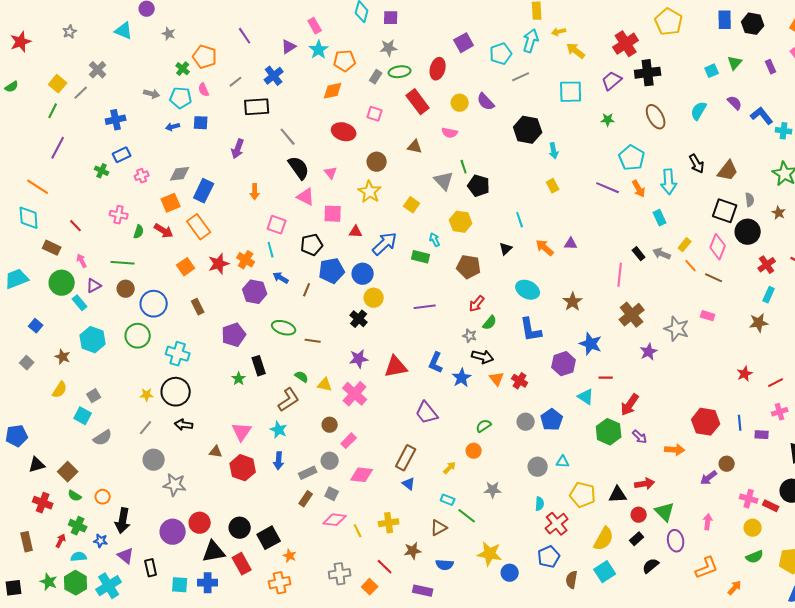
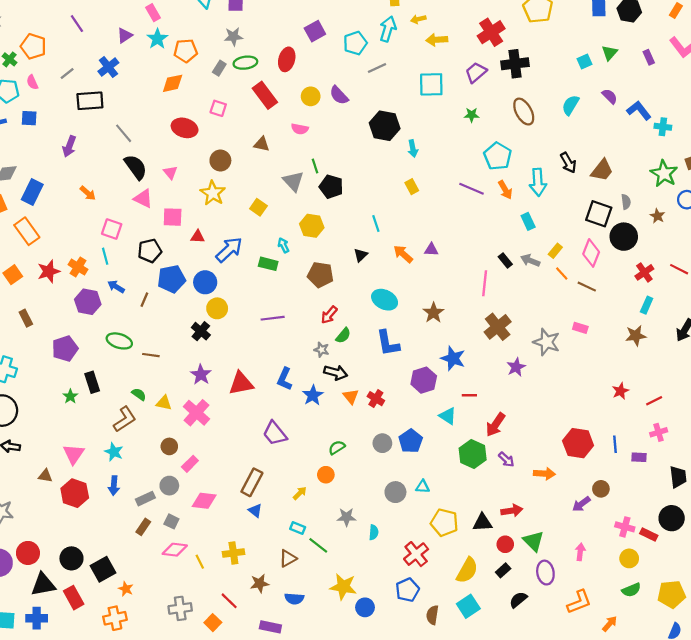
yellow arrow: (576, 51) -> (437, 40), turned -42
orange arrow: (255, 192) -> (88, 193), turned -49
purple star: (359, 359) -> (201, 375), turned -30
cyan semicircle: (540, 504) -> (374, 532), moved

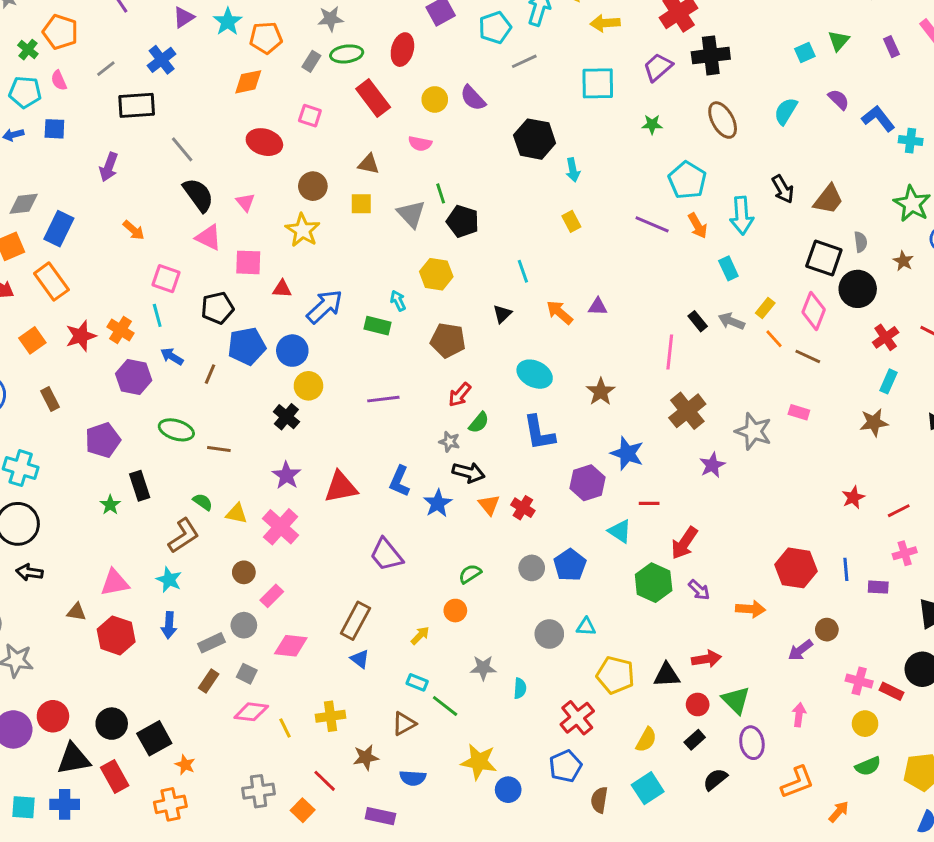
yellow square: (258, 207) -> (361, 204), moved, turned -35
pink triangle: (74, 454) -> (115, 583), turned 45
yellow semicircle: (467, 570) -> (646, 740), size x0.7

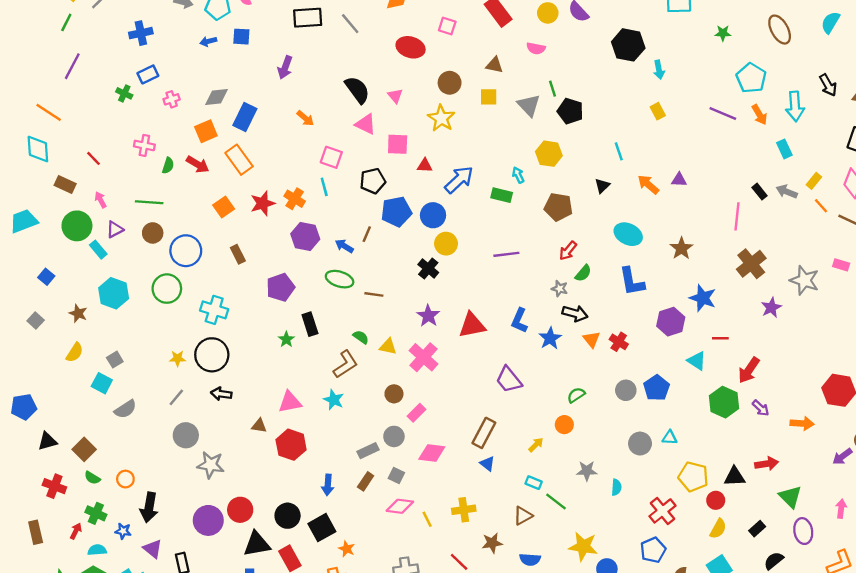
gray line: (182, 149) -> (350, 24), moved
blue arrow: (172, 356) -> (344, 246), moved
blue arrow: (169, 625) -> (328, 485), moved
red circle: (698, 704) -> (716, 500), moved

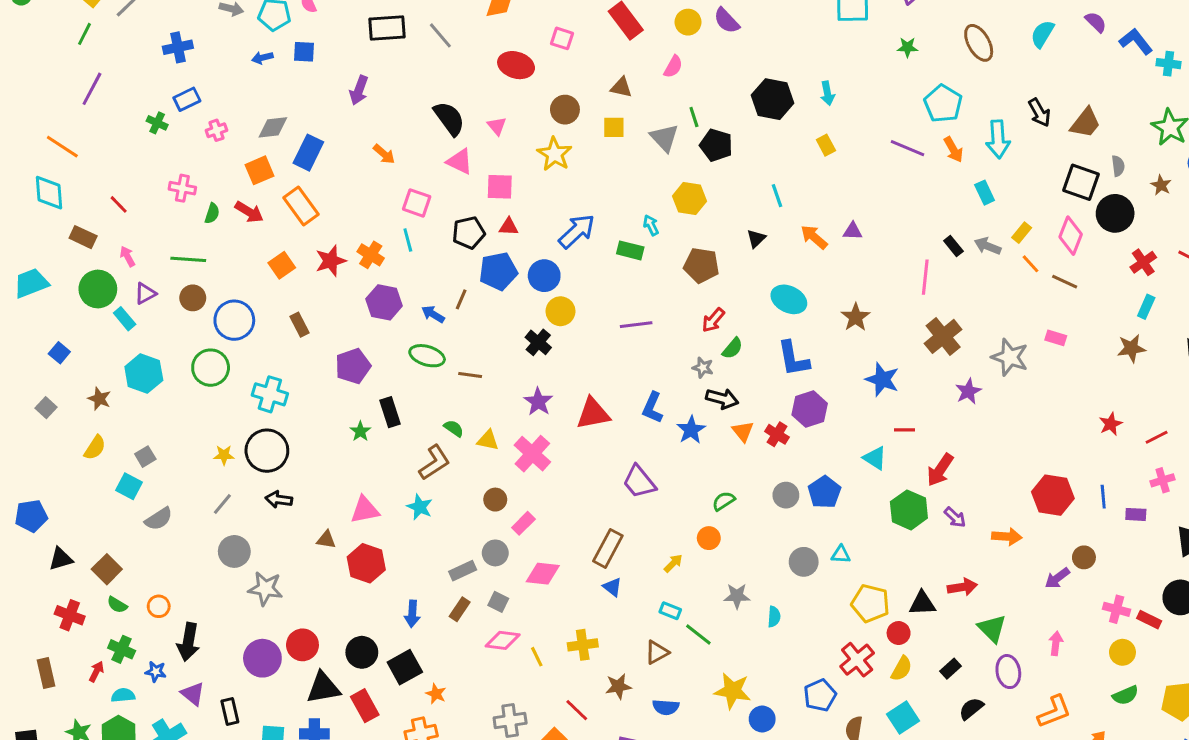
black hexagon: (628, 45) -> (773, 99), moved
pink semicircle: (536, 48) -> (673, 67), turned -72
red triangle: (425, 166) -> (509, 227), moved
purple hexagon: (671, 322) -> (810, 409), moved
red cross: (662, 511) -> (857, 660), moved

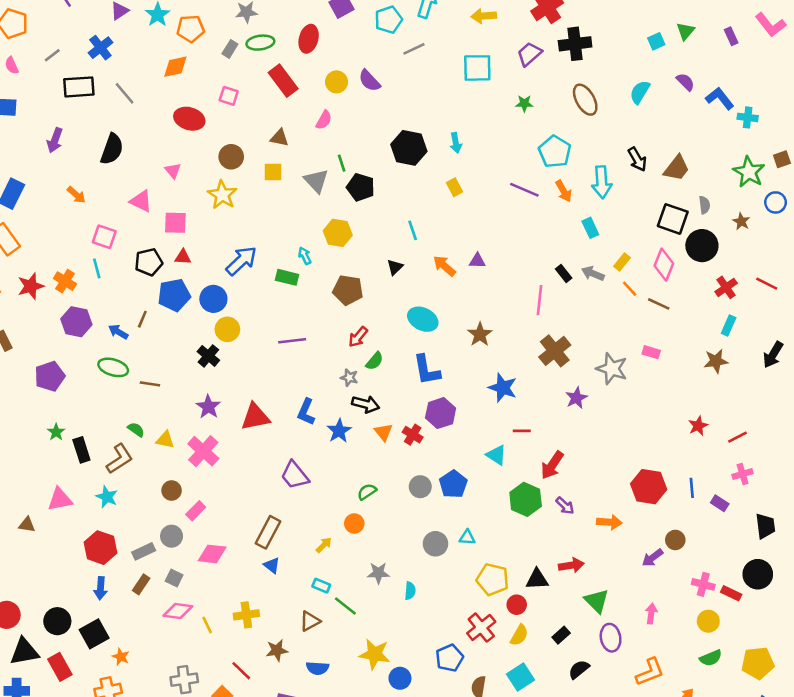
black semicircle: (449, 118) -> (112, 149), moved, turned 56
black rectangle: (390, 412) -> (81, 450), moved
purple rectangle: (1136, 514) -> (720, 503), turned 30
red hexagon: (366, 563) -> (100, 548), moved

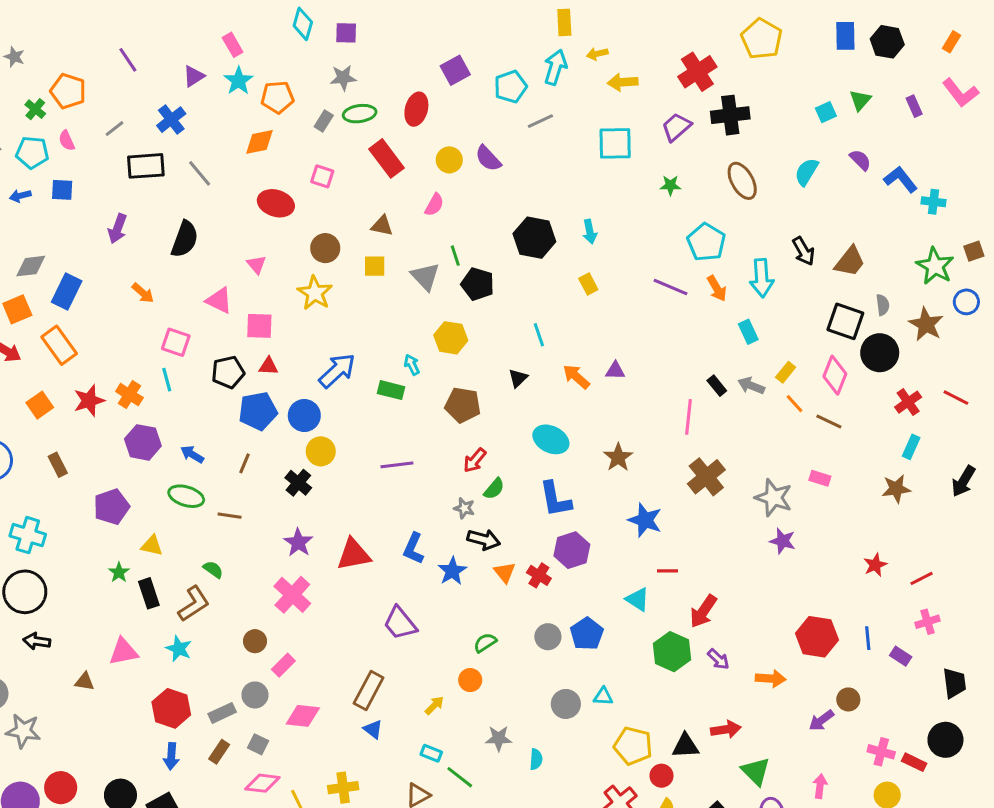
brown star: (741, 221) -> (926, 324), size x1.6
brown line: (142, 319) -> (245, 463), moved
purple star: (576, 398) -> (783, 541), moved, turned -30
yellow triangle: (165, 440) -> (152, 546), moved

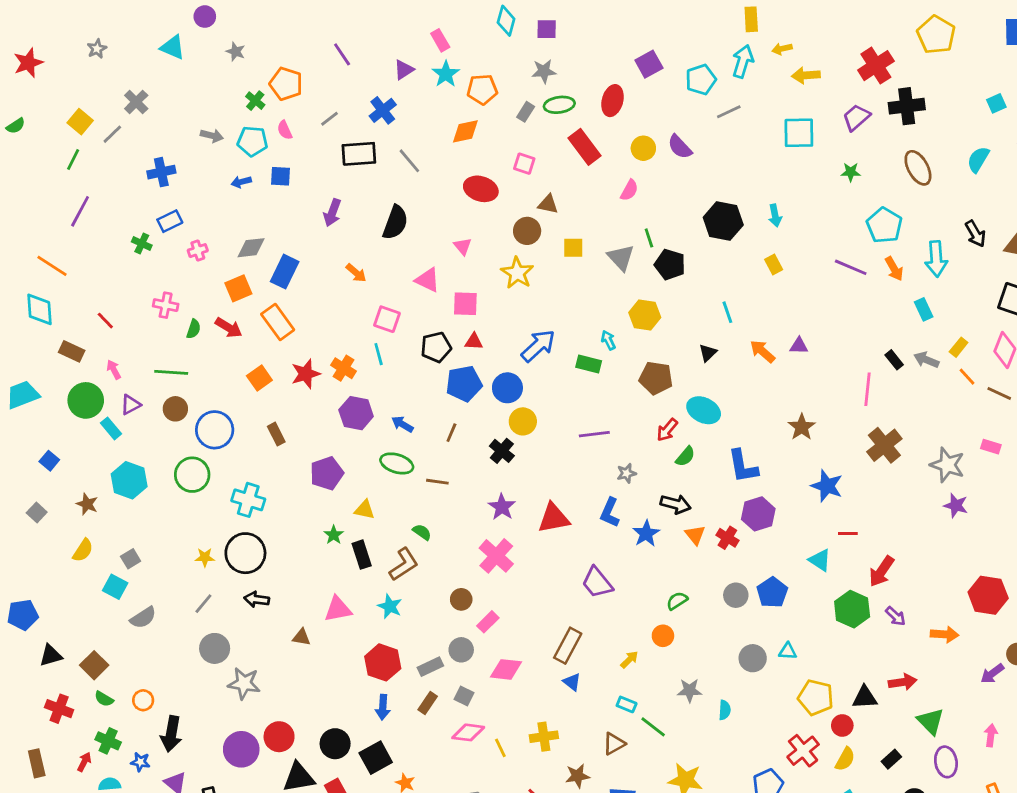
brown triangle: (382, 226) -> (548, 204), moved
cyan ellipse: (551, 439) -> (704, 410), moved
gray star: (464, 508) -> (627, 473), moved, turned -30

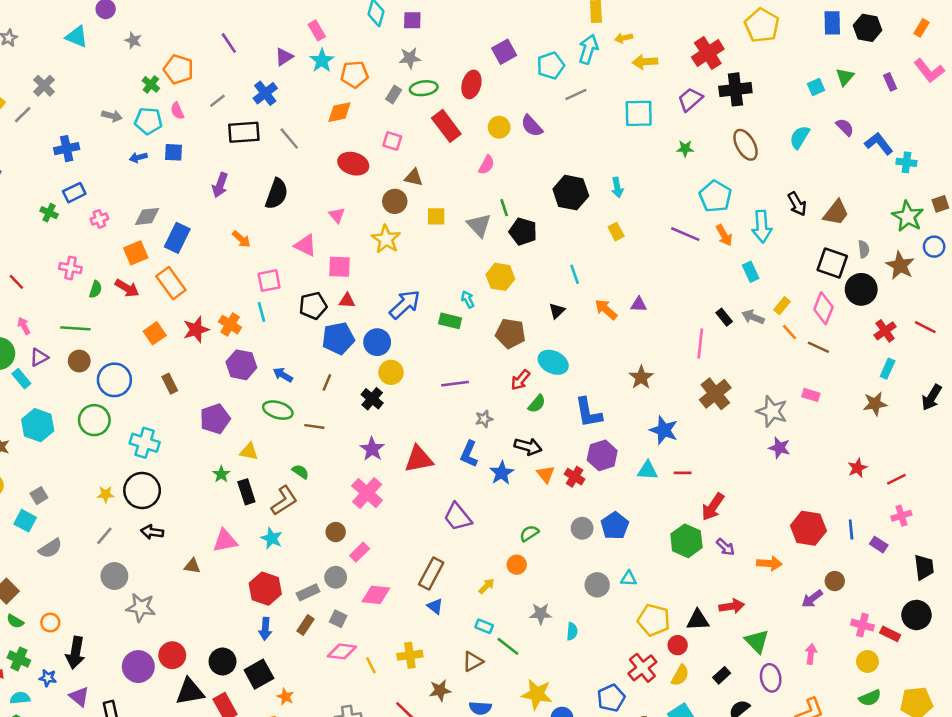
pink square: (387, 319) -> (269, 281), turned -30
cyan triangle: (820, 560) -> (647, 470), moved, turned -30

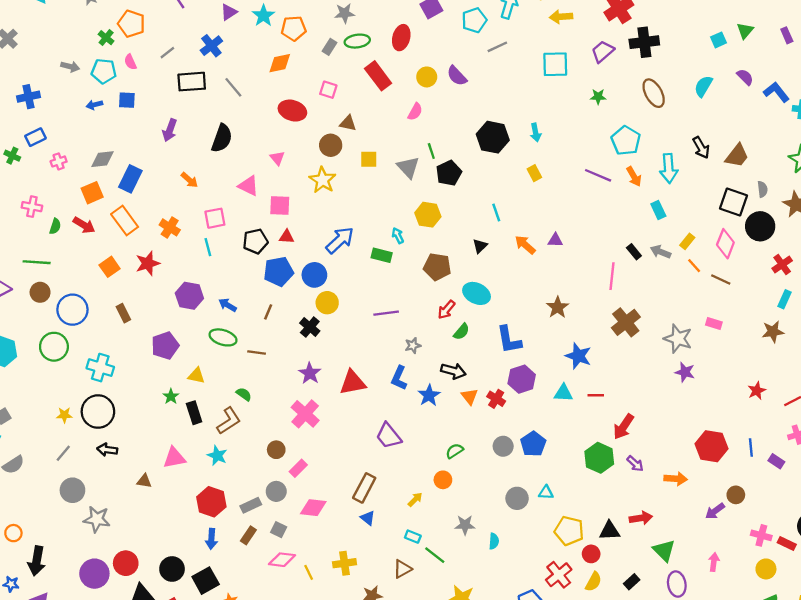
black pentagon: (523, 232) -> (449, 173), turned 30
orange cross: (230, 325) -> (170, 227), moved

